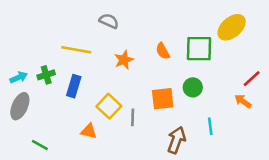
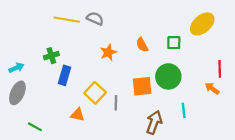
green square: (199, 49) -> (174, 43), size x0.6
yellow line: (76, 50) -> (67, 20), moved
green cross: (46, 75) -> (51, 56), moved
red line: (252, 79) -> (220, 69), turned -49
green circle: (193, 87) -> (168, 76), size x1.5

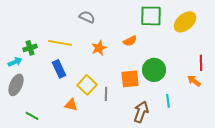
yellow line: (67, 20) -> (60, 43), moved
green square: (174, 43) -> (151, 16), moved, size x1.6
orange semicircle: (142, 45) -> (130, 41), turned -88
green cross: (51, 56) -> (30, 48), moved
blue rectangle: (64, 75) -> (59, 69), turned -42

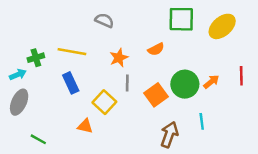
orange square: (130, 79) -> (156, 95), turned -30
orange arrow: (194, 81) -> (211, 82), moved, turned 104
gray line: (106, 94) -> (127, 83), moved

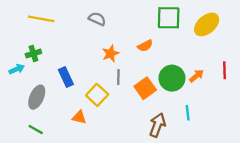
yellow line: (72, 52) -> (41, 19), moved
gray ellipse: (19, 102) -> (37, 97), moved

